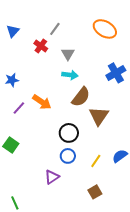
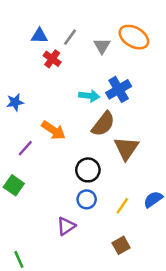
blue triangle: (13, 31) -> (39, 36), moved, turned 48
gray triangle: (68, 54) -> (102, 46), moved
blue cross: (116, 73) -> (119, 89), moved
purple line: (19, 108) -> (25, 148), moved

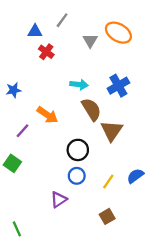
gray line: (70, 37) -> (62, 20), moved
blue cross: (119, 89) -> (118, 86), moved
brown semicircle: (103, 124) -> (91, 109), turned -70

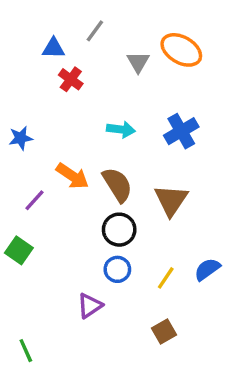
brown semicircle: (91, 109) -> (117, 185), moved

